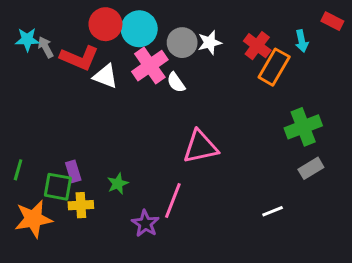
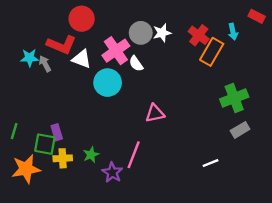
cyan circle: (139, 29) -> (108, 83), moved
cyan star: (27, 40) -> (30, 58), moved
gray arrow: (46, 47) -> (45, 64), moved
pink triangle: (201, 147) -> (155, 113), size x0.7
green star: (118, 184) -> (91, 155), moved

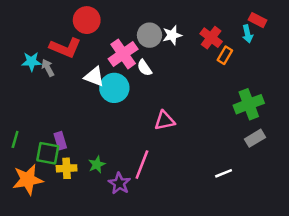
red rectangle: (257, 16) -> (258, 20), moved
orange rectangle: (212, 52) -> (225, 55), size x0.6
white triangle: (82, 59) -> (94, 77), moved

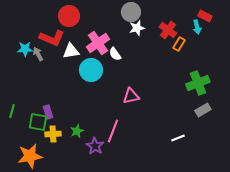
gray circle: (150, 35) -> (131, 12), moved
white triangle: (94, 77) -> (71, 51), moved, turned -30
orange star: (28, 180) -> (30, 156), moved

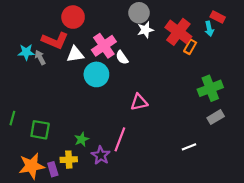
red cross: (168, 30) -> (178, 32), size x1.4
purple rectangle: (48, 112) -> (53, 169), moved
yellow cross: (53, 134) -> (69, 160), moved

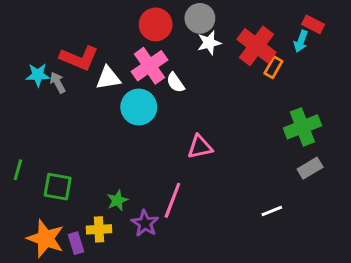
red circle: (73, 17) -> (156, 24), moved
cyan arrow: (209, 29) -> (301, 41), turned 32
orange star: (32, 166) -> (45, 239), turned 30

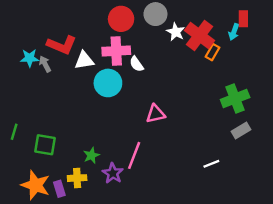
red rectangle: (313, 24) -> (243, 19), turned 63
white star: (209, 43) -> (176, 32), moved, turned -30
pink cross: (149, 66) -> (116, 51), turned 32

